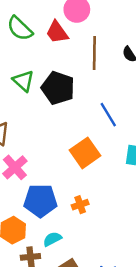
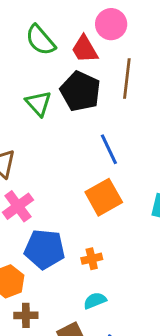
black pentagon: (58, 88) -> (80, 91), moved
blue line: (108, 115) -> (109, 149), moved
cyan semicircle: (52, 239) -> (95, 301), moved

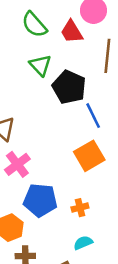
black pentagon: (80, 91) -> (69, 87), moved
green triangle: (38, 103) -> (40, 65), moved

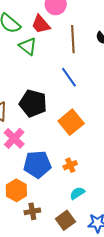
green triangle: (40, 65) -> (28, 46), moved
black pentagon: (69, 87) -> (33, 103), moved
blue line: (93, 116) -> (69, 77), moved

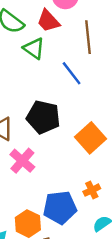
blue line: (69, 77) -> (72, 73), moved
blue pentagon: (37, 164) -> (60, 207), moved

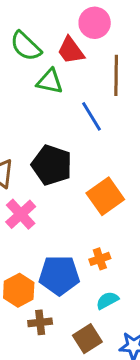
green triangle: (34, 48) -> (50, 81), turned -30

